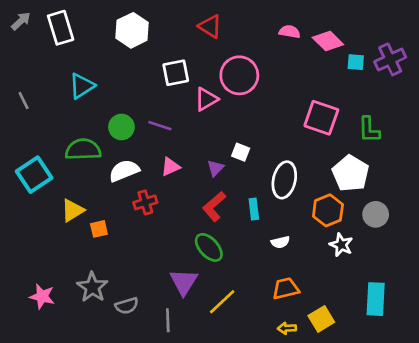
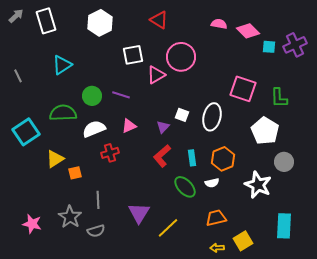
white ellipse: (284, 180) -> (212, 117), moved
orange hexagon: (328, 210) -> (223, 159), moved
white star: (341, 245) -> (258, 185), size x1.5
green ellipse: (209, 247) -> (185, 187), moved
gray line: (168, 320) -> (98, 200), moved

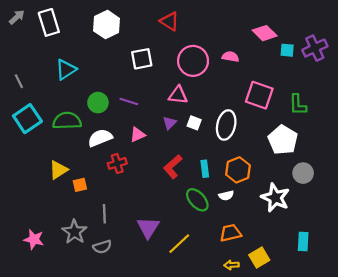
pink semicircle: (219, 24) -> (230, 57), moved
pink triangle: (156, 75) -> (178, 95), moved, turned 36
purple triangle: (163, 127) -> (170, 123), moved
cyan square: (26, 132) -> (27, 119), moved
cyan rectangle: (284, 226) -> (303, 241), size x0.7

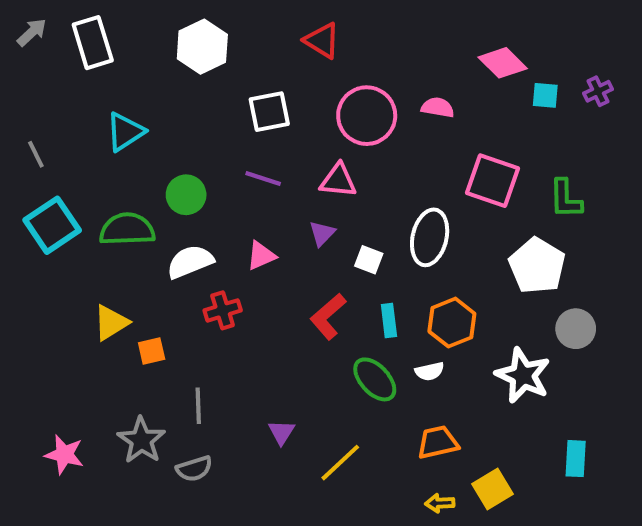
purple cross: (315, 48) -> (598, 91), size x0.6
purple line: (129, 102) -> (263, 179), moved
white square: (194, 123) -> (369, 260), moved
purple triangle: (148, 228) -> (281, 432), size x0.6

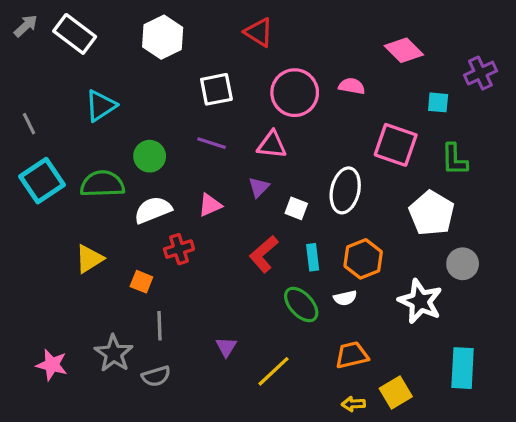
white rectangle: (93, 43) -> (75, 34), turned -36
purple cross: (598, 91) -> (480, 73), size x1.4
cyan square: (545, 95) -> (438, 102), moved
orange square: (152, 351) -> (141, 282), moved, turned 35
cyan rectangle: (576, 459) -> (463, 368), size x1.4

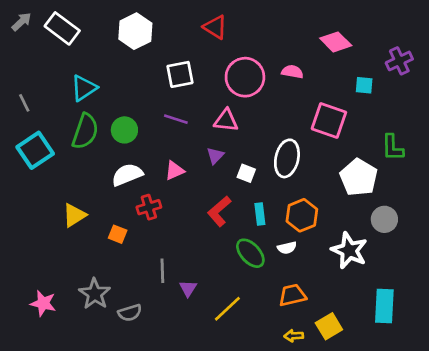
green L-shape: (454, 159) -> (393, 148), moved
green semicircle: (102, 184) -> (85, 131), moved, turned 111
gray line: (159, 326) -> (162, 271), moved

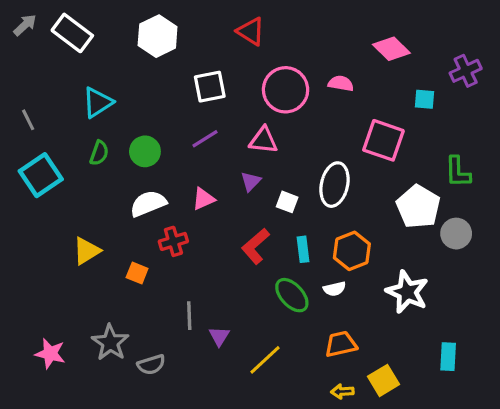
purple line: (176, 119) -> (205, 139), turned -50
green semicircle: (85, 131) -> (99, 153), size x0.6
gray circle: (384, 219) -> (456, 234), moved
cyan rectangle: (384, 306) -> (448, 357), size x0.7

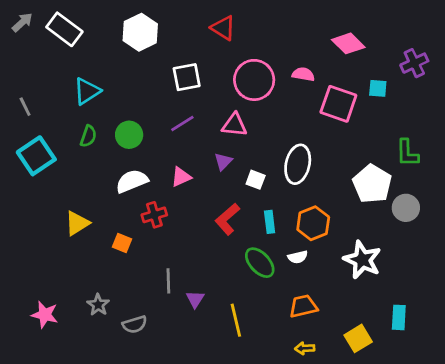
pink square: (383, 140) -> (338, 104), moved
gray star: (110, 343) -> (98, 305), size x0.7
yellow line: (265, 360) -> (236, 320), turned -60
yellow square: (383, 380) -> (358, 338), moved

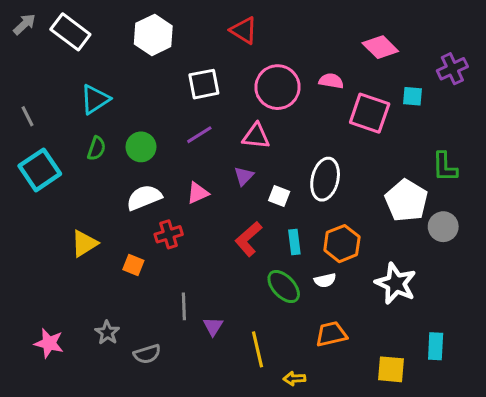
yellow square: (358, 338) -> (391, 369), turned 36
yellow arrow: (305, 348) -> (294, 379), moved

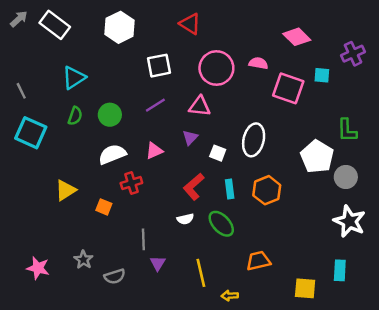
cyan square: (40, 170) -> (31, 133), turned -32
white semicircle: (325, 280) -> (185, 219), moved
white star: (396, 283) -> (349, 221), moved
purple triangle: (213, 326) -> (158, 263), moved

